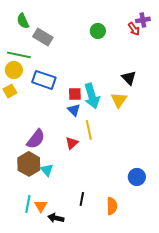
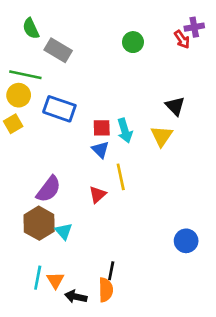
cyan arrow: (92, 96) -> (125, 131), size x0.7
orange semicircle: (112, 206) -> (106, 290), moved

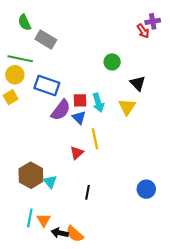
green circle: (133, 42) -> (112, 62), moved
purple semicircle: (49, 189) -> (61, 110), moved
black line: (111, 271) -> (88, 192), moved
orange semicircle: (106, 290) -> (75, 234), moved, turned 132

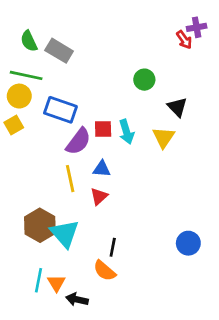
green semicircle: (24, 22) -> (29, 41), moved
blue triangle: (79, 118) -> (102, 169), moved, turned -40
yellow line: (95, 139) -> (70, 179), moved
cyan triangle: (50, 182) -> (65, 234), size x1.6
orange semicircle: (75, 234) -> (104, 271), moved

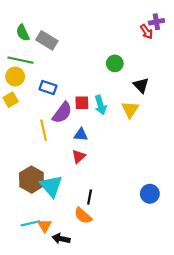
blue rectangle: (60, 110) -> (48, 87), size x0.7
yellow line: (70, 179) -> (44, 130), moved
cyan line: (38, 280) -> (30, 223), turned 66

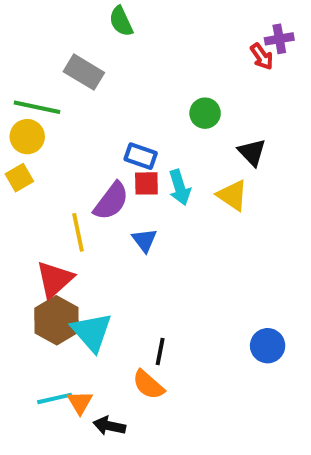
green semicircle: (23, 33) -> (121, 21), moved
blue rectangle: (48, 87) -> (141, 156), moved
yellow triangle: (130, 109) -> (232, 195), turned -30
blue triangle: (81, 135) -> (144, 240), turned 48
red triangle: (79, 157) -> (55, 279), moved, size x1.5

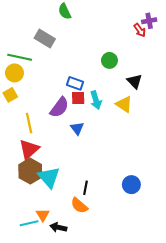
yellow line: (78, 232) -> (29, 123), moved
blue circle: (268, 346) -> (131, 185), moved
cyan line: (55, 398) -> (29, 223), moved

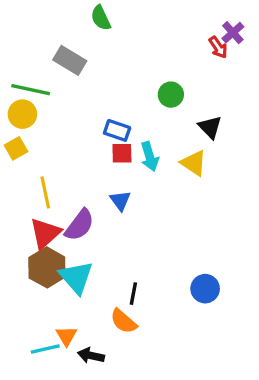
purple cross: (149, 21) -> (233, 33), turned -32
purple semicircle: (59, 107) -> (80, 225), moved

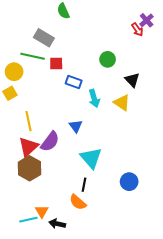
green line: (31, 90) -> (33, 56), moved
red square: (122, 153) -> (56, 63), moved
cyan triangle: (76, 277) -> (91, 158), moved

